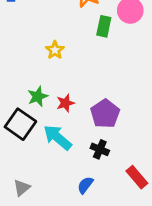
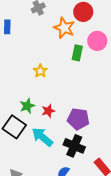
purple pentagon: (105, 114) -> (78, 119), turned -30
black cross: (100, 149) -> (74, 146), size x1.5

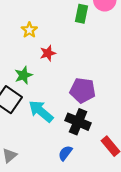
yellow star: (40, 71) -> (29, 30), moved
red star: (48, 111) -> (48, 53), moved

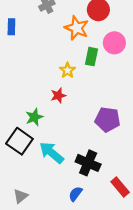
yellow star: (29, 30) -> (67, 70), moved
purple pentagon: (83, 90) -> (108, 119), moved

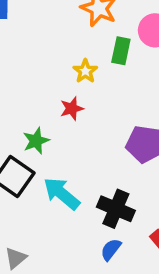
blue semicircle: (75, 194) -> (111, 250), moved

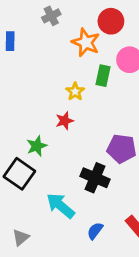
cyan arrow: (62, 193) -> (61, 206), moved
black cross: (116, 209) -> (95, 178), moved

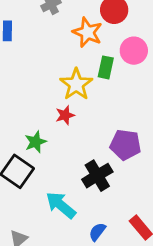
yellow star: (75, 92) -> (76, 84), size x1.6
black cross: (95, 178) -> (97, 176), turned 36

